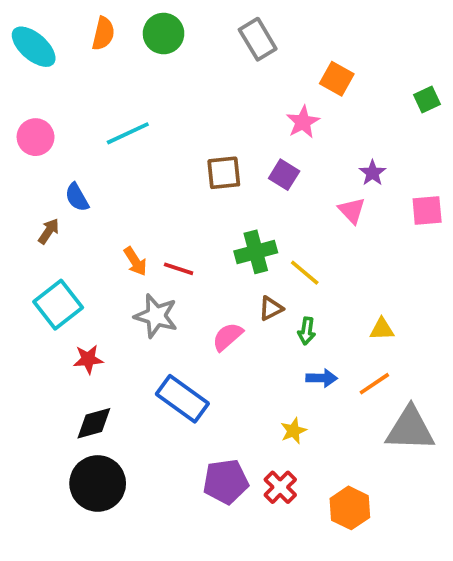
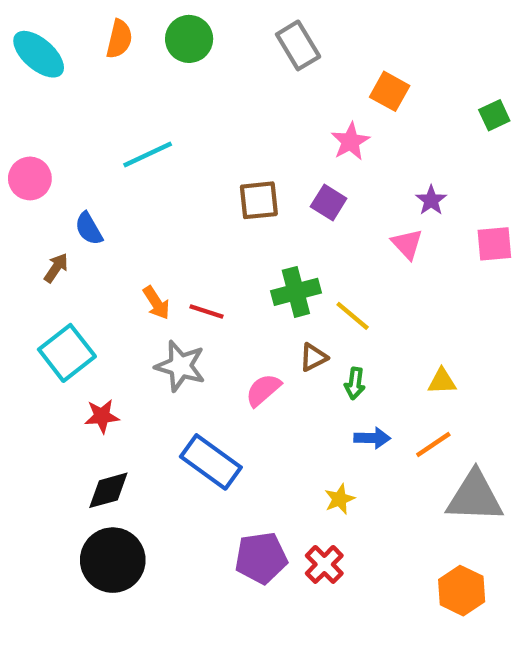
pink circle: (36, 137) -> (30, 178), moved
orange hexagon: (350, 508) -> (462, 591), moved

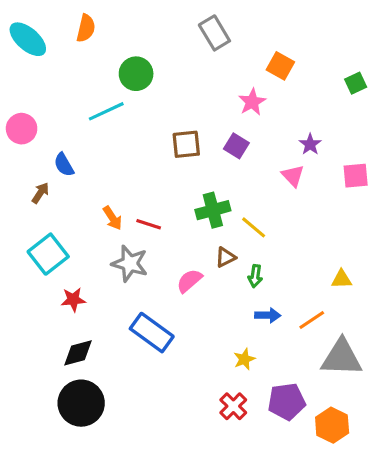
green circle: (189, 39) -> (136, 74), moved
yellow triangle: (442, 381) -> (342, 279), moved
purple pentagon: (261, 558) -> (287, 402), moved

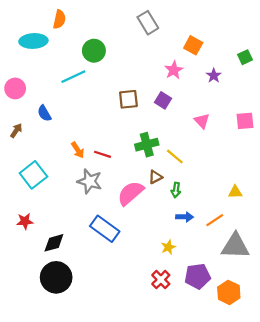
cyan ellipse: (28, 39) -> (33, 41), moved, turned -44
purple star: (310, 144) -> (214, 76), moved
brown arrow: (40, 193) -> (16, 131), moved
pink semicircle: (189, 281) -> (131, 193), size x1.5
red star: (73, 300) -> (25, 221), moved

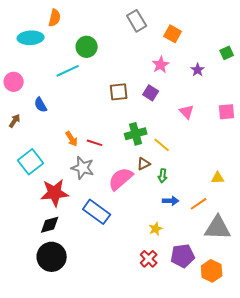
orange square: (193, 45) -> (173, 34), moved
red star: (25, 221) -> (55, 193), moved, size x1.8

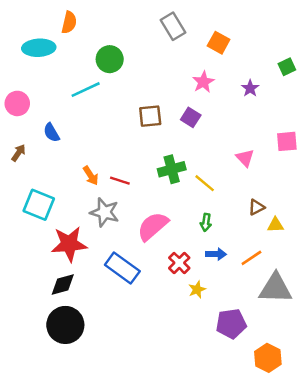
pink triangle: (187, 112) -> (245, 158), moved
cyan square: (31, 162) -> (39, 205), turned -30
brown triangle: (144, 164) -> (256, 207), moved
red cross: (149, 259) -> (179, 263), moved
orange hexagon: (212, 271) -> (268, 358), moved

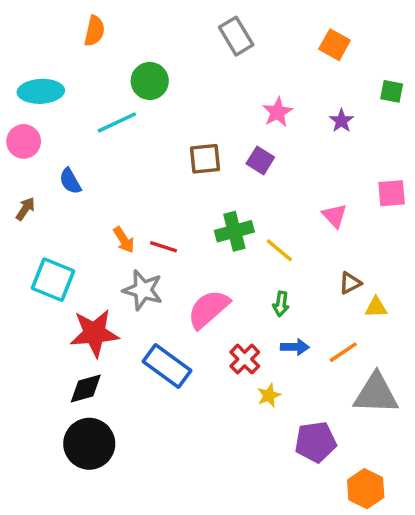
orange square: (219, 43) -> (335, 45), moved
cyan ellipse: (39, 48) -> (41, 91), moved
green square: (287, 67) -> (392, 91), turned 36

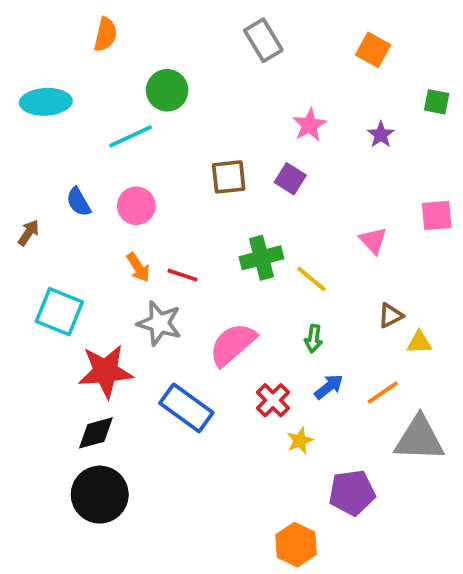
pink circle: (24, 141) -> (136, 206), moved
blue arrow: (295, 347) -> (329, 387), turned -40
orange hexagon: (366, 489) -> (296, 545), moved

